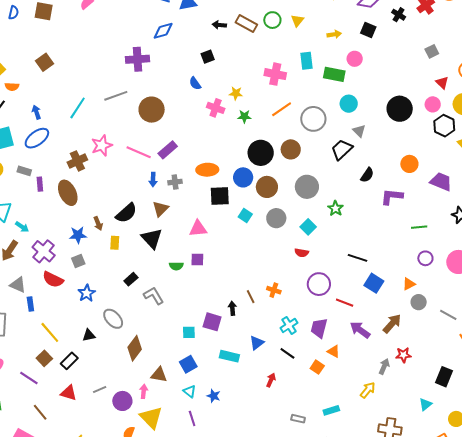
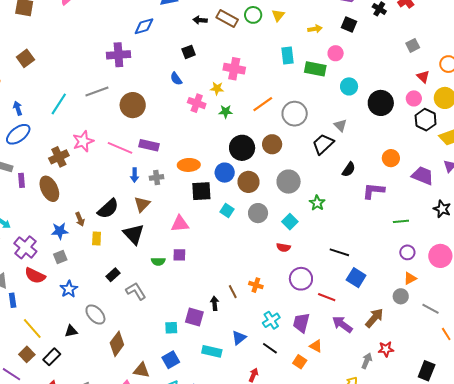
pink cross: (275, 74) -> (234, 69), moved
cyan circle: (349, 104) -> (349, 86), moved
purple rectangle: (168, 150) -> (149, 145), turned 54
orange triangle: (409, 284) -> (410, 278), moved

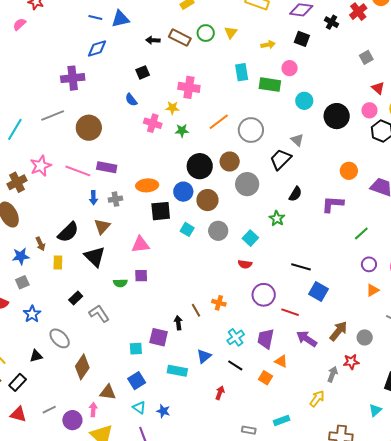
black semicircle: (349, 169) -> (295, 194), moved
gray circle: (289, 182) -> (247, 184), moved
green line: (401, 221) -> (361, 234), turned -35
gray circle: (401, 296) -> (365, 337), moved

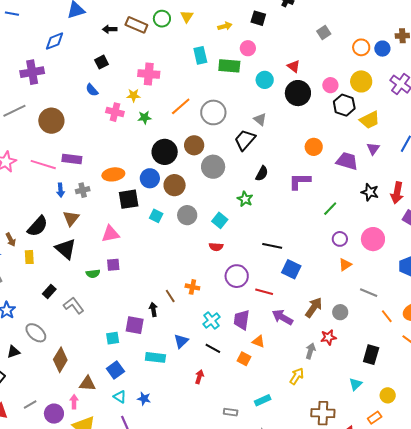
blue line: (95, 18) -> (12, 14), moved
red triangle: (378, 88) -> (294, 66), moved

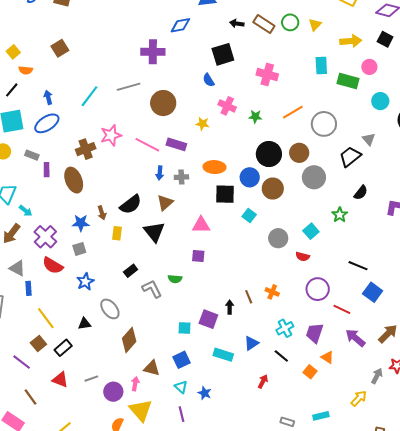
yellow arrow: (225, 26) -> (351, 41), size x1.5
black square: (102, 62) -> (223, 54), size x1.6
yellow star: (134, 95) -> (202, 124), moved
gray circle: (187, 215) -> (278, 238), moved
green semicircle: (93, 274) -> (175, 279), moved

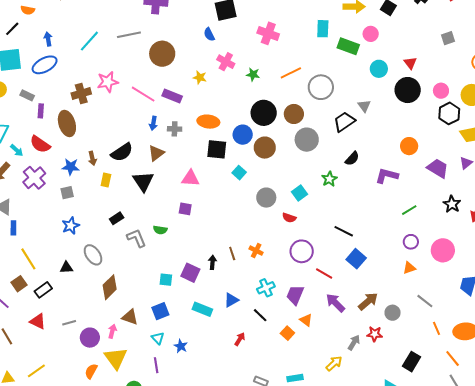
red semicircle: (53, 266) -> (40, 144), moved

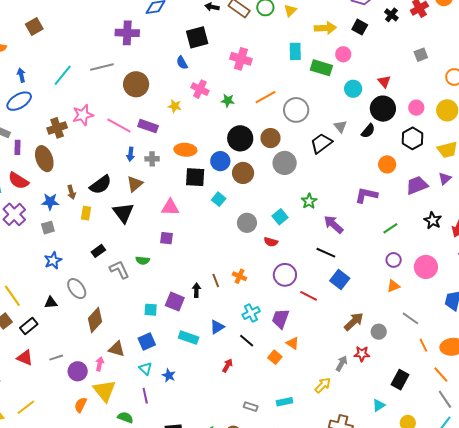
black hexagon: (449, 113) -> (413, 138), moved
black semicircle: (352, 159) -> (368, 131), moved
purple trapezoid: (438, 168) -> (417, 185), turned -50
purple arrow: (335, 303) -> (333, 224), moved

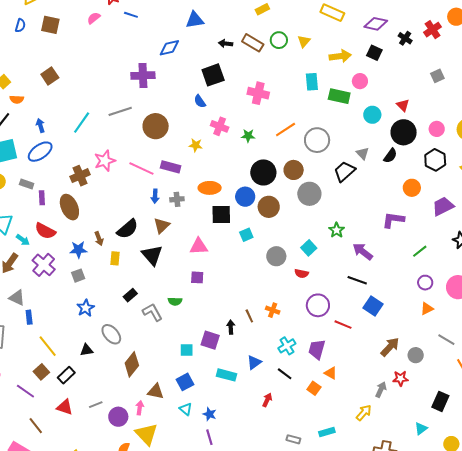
cyan square: (219, 199) -> (246, 235), turned 32
purple line: (145, 396) -> (209, 437), moved

